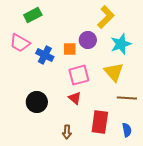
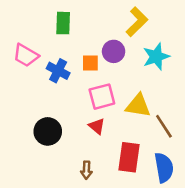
green rectangle: (33, 15) -> (63, 23), moved, turned -60
yellow triangle: (114, 72) -> (138, 106), moved, turned -40
brown line: (127, 98) -> (164, 126), turned 54
blue semicircle: (127, 130) -> (164, 168), size x1.6

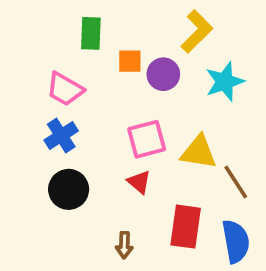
pink trapezoid: (26, 55) -> (65, 89), moved
orange square: (90, 63) -> (130, 61), moved
blue cross: (58, 71) -> (61, 136), moved, turned 30

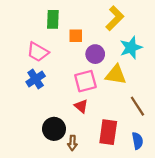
purple circle: (163, 74) -> (95, 54), moved
yellow triangle: (199, 152) -> (116, 75), moved
black circle: (69, 189) -> (54, 129), moved
blue semicircle: (236, 241) -> (137, 141), size x0.7

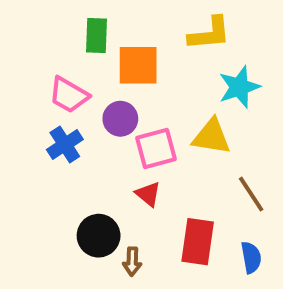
yellow L-shape: (115, 18) -> (210, 34), turned 40
orange square: (76, 36) -> (138, 65), size x1.6
purple circle: (95, 54) -> (120, 119), moved

